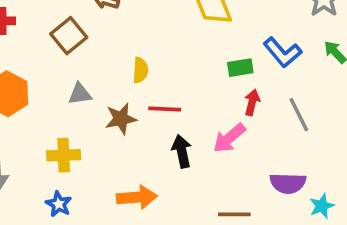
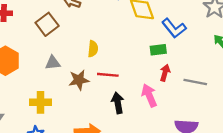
blue L-shape: (282, 52) -> (174, 28), moved
gray line: (299, 115) -> (195, 82), turned -55
pink arrow: (229, 138) -> (149, 95), turned 105

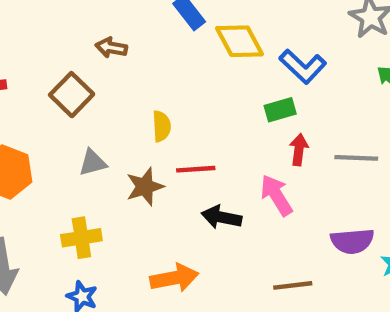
black arrow: (118, 103) -> (222, 217), turned -60

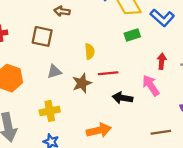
brown square: (72, 95) -> (42, 36), turned -30
green rectangle: (280, 110) -> (132, 35), moved

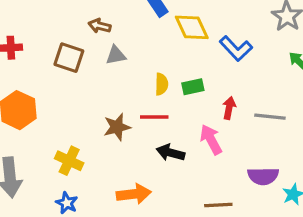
green rectangle: (132, 35) -> (193, 87), moved
yellow semicircle: (90, 51) -> (162, 84), moved
gray triangle: (54, 72) -> (116, 55), moved
yellow cross: (50, 111) -> (69, 161), turned 30

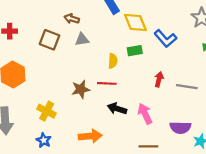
green rectangle: (193, 87) -> (135, 51), moved
pink arrow: (211, 139) -> (145, 114), moved

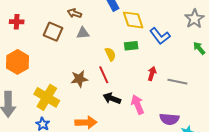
yellow semicircle: (113, 61) -> (110, 54), turned -32
red line: (107, 83) -> (104, 75), turned 60
yellow cross: (47, 111) -> (47, 97), size x1.4

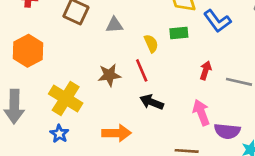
gray triangle: (83, 33) -> (114, 25), moved
pink arrow: (137, 104) -> (201, 113), moved

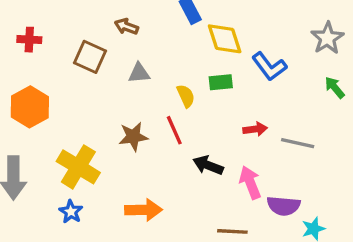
red arrow: (206, 70) -> (255, 129), turned 66
black arrow: (152, 102) -> (208, 165), moved

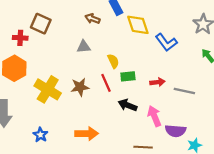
brown arrow: (126, 27) -> (92, 19), moved
red cross: (29, 40) -> (20, 38), moved
brown square: (90, 57) -> (41, 24), moved
green rectangle: (221, 82) -> (128, 76), moved
yellow cross: (78, 167) -> (48, 89), moved

